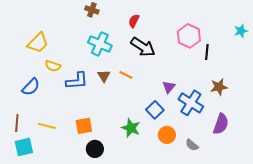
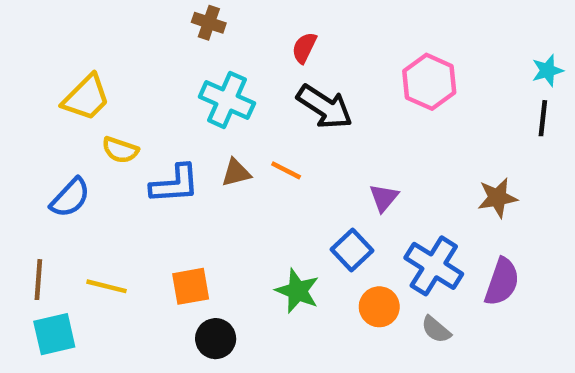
black line: (207, 52) -> (543, 118), moved
brown triangle: (104, 76) -> (236, 173), turned 48
blue cross: (191, 103) -> (434, 266), moved

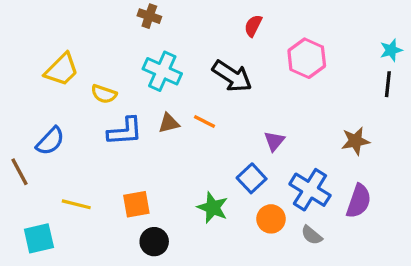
red semicircle: (304, 48) -> (253, 26), moved
yellow semicircle: (120, 150) -> (104, 94), moved
brown line: (38, 280) -> (19, 172), moved, turned -32

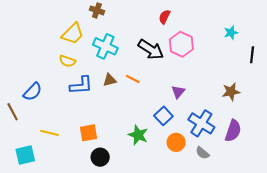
cyan star: (391, 50) -> (231, 33), moved
pink hexagon: (307, 58) -> (181, 44), moved
yellow trapezoid: (62, 70) -> (73, 34), moved

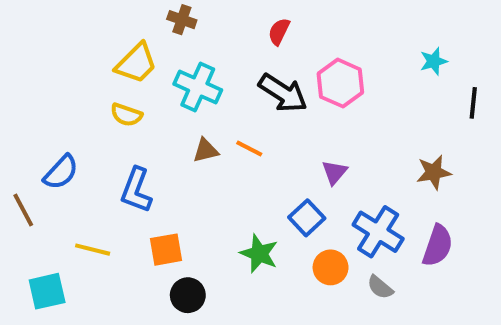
red semicircle: (164, 17) -> (279, 32), moved
blue L-shape: (81, 85) -> (136, 190), moved, turned 115

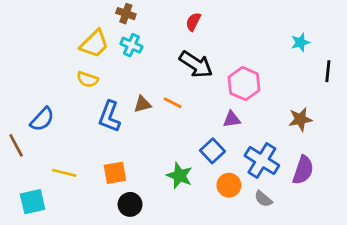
pink hexagon: (340, 83) -> (244, 84), moved
cyan cross: (198, 87) -> (131, 45), moved, size x0.7
purple triangle: (334, 172) -> (232, 119), turned 42
blue L-shape: (136, 190) -> (109, 117), moved

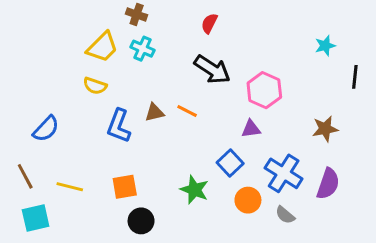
brown line: (16, 145) -> (25, 176), moved

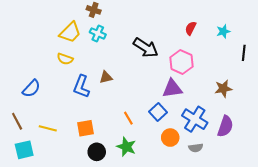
red semicircle: (209, 23) -> (191, 28), moved
orange line: (187, 111) -> (128, 118), moved, turned 32
purple triangle: (251, 129) -> (172, 89), size x1.5
green star: (194, 190) -> (126, 147), moved
gray semicircle: (285, 215) -> (196, 148), turned -48

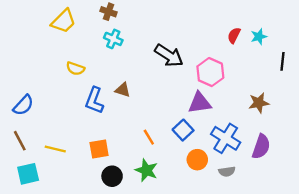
red semicircle: (191, 28) -> (234, 35), moved
yellow trapezoid: (70, 32) -> (64, 21), moved
brown triangle: (106, 77) -> (123, 90), turned 32
blue semicircle: (31, 89) -> (23, 105), moved

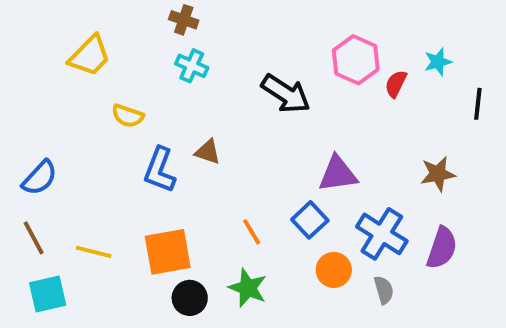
yellow trapezoid: (64, 21) -> (90, 56), moved
red semicircle: (234, 35) -> (396, 84), moved
pink hexagon: (210, 72) -> (356, 60), moved
orange square: (99, 149) -> (168, 252), size x1.4
gray semicircle: (227, 171) -> (384, 290), turned -98

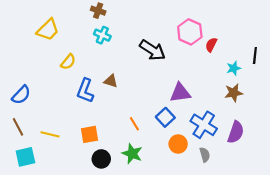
cyan star: (438, 62) -> (234, 68), moved
yellow semicircle: (128, 116) -> (68, 62), turned -70
orange square: (168, 252) -> (90, 134), size x0.7

